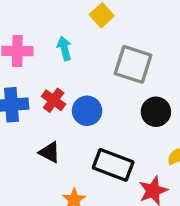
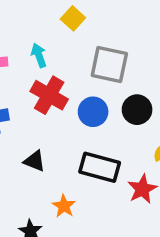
red cross: (54, 100) -> (49, 95), moved, size x1.5
blue circle: (87, 111) -> (93, 112), moved

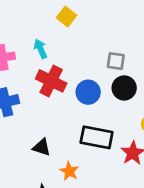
gray square: (109, 64) -> (116, 61), moved, size x0.6
black triangle: (34, 161) -> (42, 147), moved

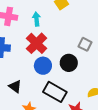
black circle: (124, 88) -> (69, 63), moved
blue circle: (88, 92) -> (43, 66), moved

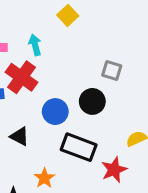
red cross: (37, 43) -> (21, 77), moved
black triangle: (15, 86) -> (20, 136), moved

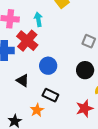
black circle: (92, 101) -> (85, 70), moved
black rectangle: (79, 147) -> (50, 95), moved, size x0.7

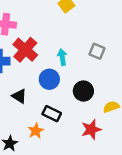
cyan arrow: (38, 19) -> (62, 57), moved
black circle: (85, 70) -> (83, 91), moved

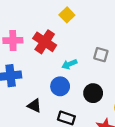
red cross: (25, 50) -> (45, 42), moved
cyan arrow: (62, 57) -> (69, 64), turned -96

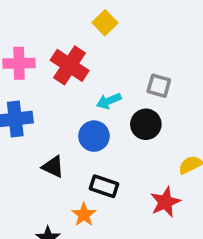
black circle: (93, 93) -> (146, 124), moved

